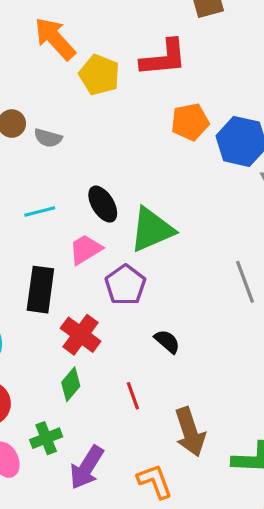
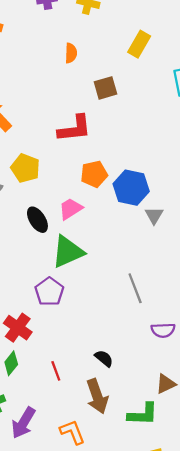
yellow pentagon: (99, 75) -> (25, 168), moved
black ellipse: (103, 204) -> (37, 220), moved
pink trapezoid: (86, 249) -> (71, 209), moved
black semicircle: (167, 341) -> (104, 358), moved

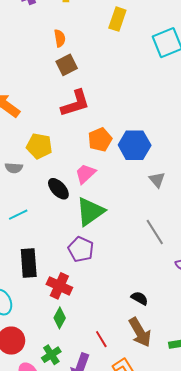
brown square: (105, 88) -> (67, 65), moved
gray triangle: (154, 215) -> (157, 180), moved
red line: (56, 371) -> (101, 339), moved

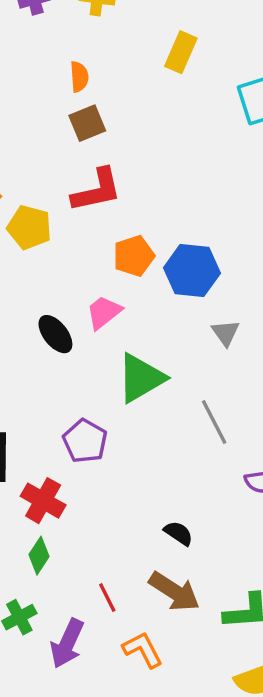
yellow pentagon: (39, 146) -> (29, 227), moved
green triangle: (90, 212) -> (141, 378), moved
brown arrow: (140, 332) -> (174, 592), turned -32

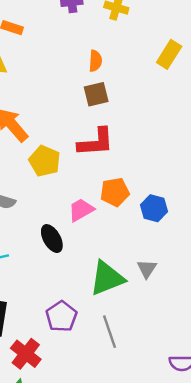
blue hexagon: (192, 270) -> (154, 208), size x0.7
pink trapezoid: (104, 312) -> (81, 210), moved
gray triangle: (226, 333) -> (147, 269), moved
gray line: (214, 422) -> (109, 332), moved

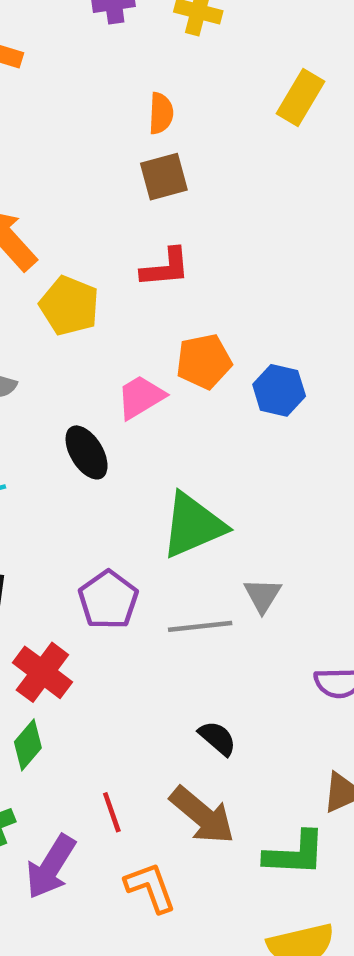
red L-shape: (96, 142) -> (165, 268), size x0.7
gray triangle: (147, 269) -> (263, 595), moved
gray line: (109, 332) -> (200, 626), turned -76

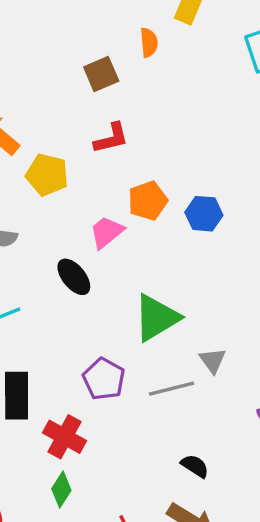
orange semicircle: (161, 113) -> (149, 42), moved

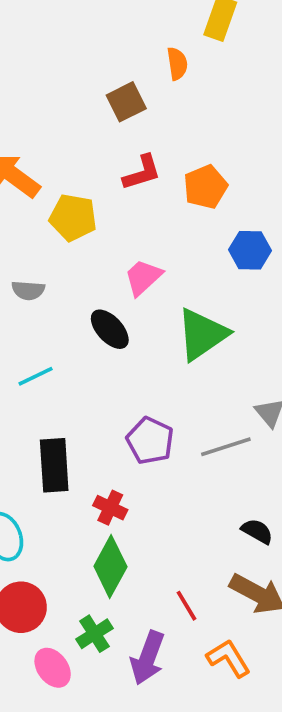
orange pentagon: (148, 201) -> (205, 187), moved
green triangle: (156, 318) -> (202, 334), moved
red cross: (64, 437) -> (110, 508), size x0.7
green diamond: (61, 490) -> (110, 566), size x1.5

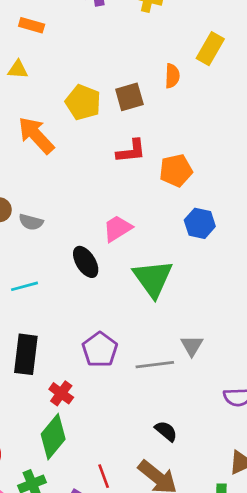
yellow pentagon: (73, 217) -> (83, 102), moved
green triangle: (202, 334) -> (153, 279), turned -42

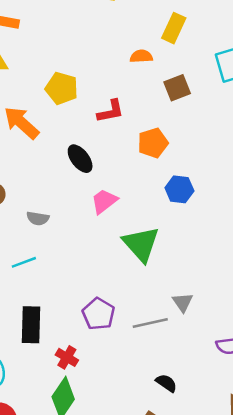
orange semicircle: (172, 76) -> (141, 56), turned -90
brown square: (129, 97) -> (177, 88), moved
red L-shape: (131, 151) -> (111, 111), moved
gray semicircle: (31, 222) -> (38, 218), moved
black ellipse: (86, 262) -> (80, 159), moved

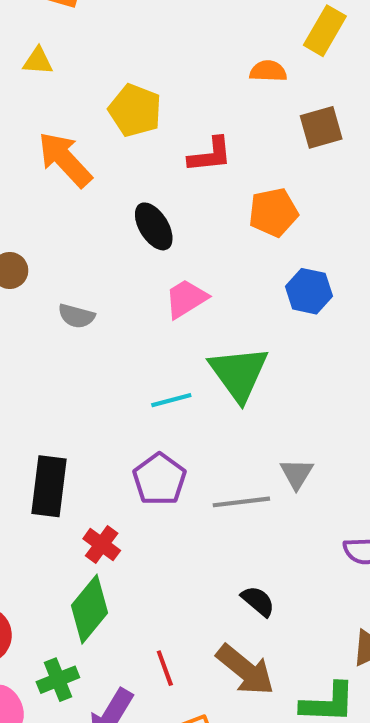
cyan line: (24, 262) -> (171, 400), moved

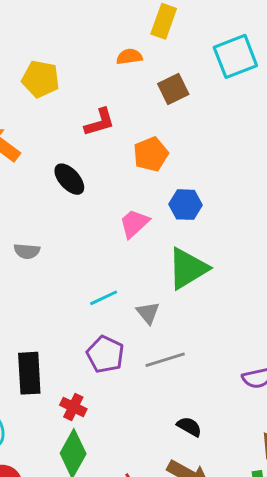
yellow pentagon: (135, 110) -> (40, 79), moved
pink trapezoid: (186, 299) -> (134, 223), moved
green triangle: (239, 373) -> (188, 268), moved, turned 45
gray triangle: (297, 474) -> (148, 313), moved

